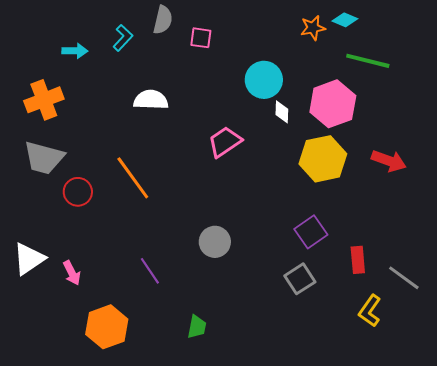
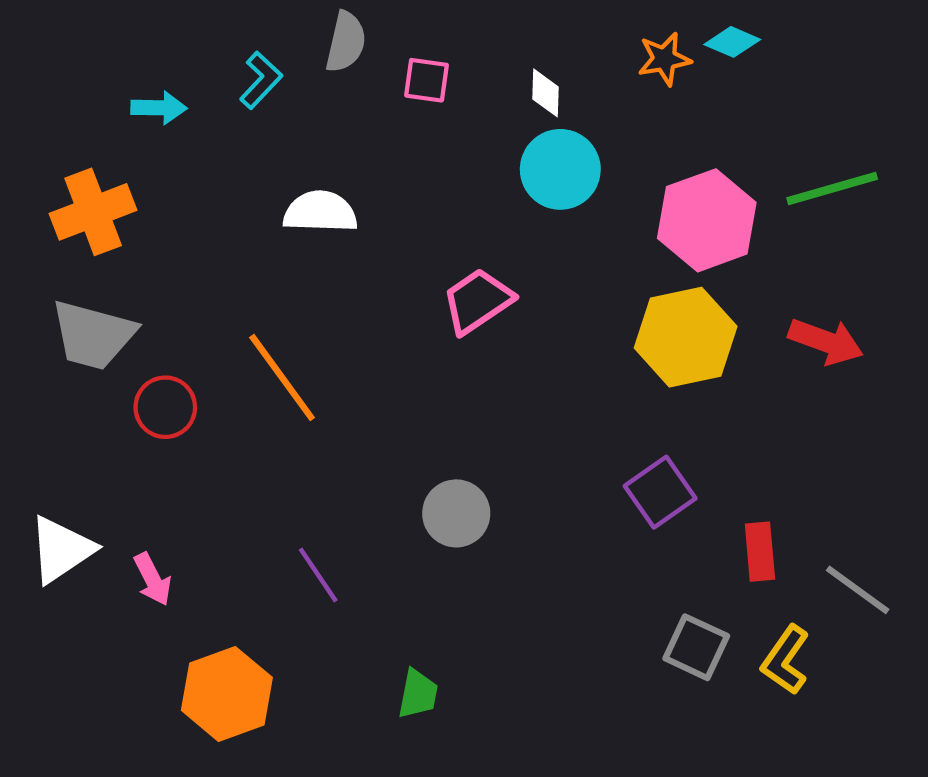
green line: (368, 61) -> (832, 188), moved, turned -30
white diamond: (282, 112) -> (545, 93), moved
gray square: (300, 279) -> (696, 647), moved, turned -32

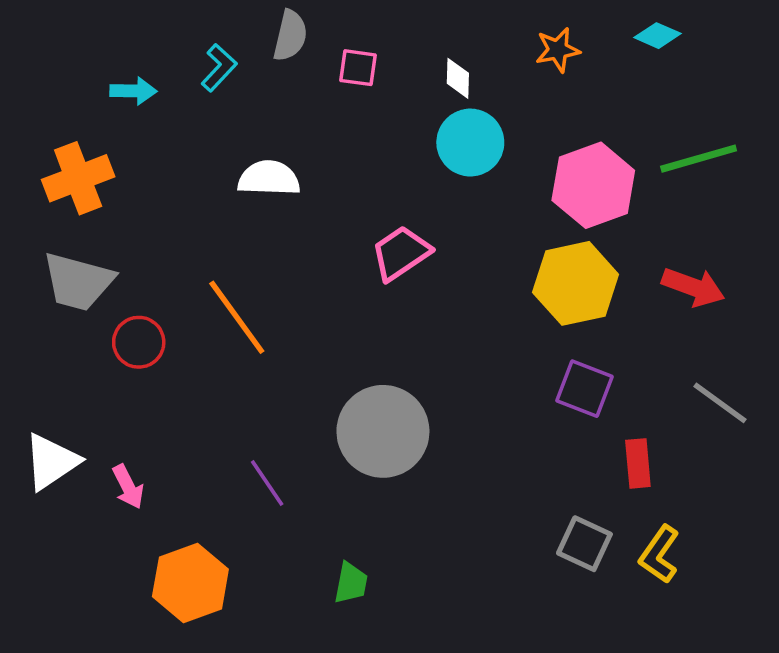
cyan diamond: (732, 42) -> (658, 36), moved
purple square: (660, 492) -> (584, 389), moved, turned -34
gray circle: (456, 513) -> (383, 431), size x1.6
gray line: (858, 590) -> (720, 403), moved

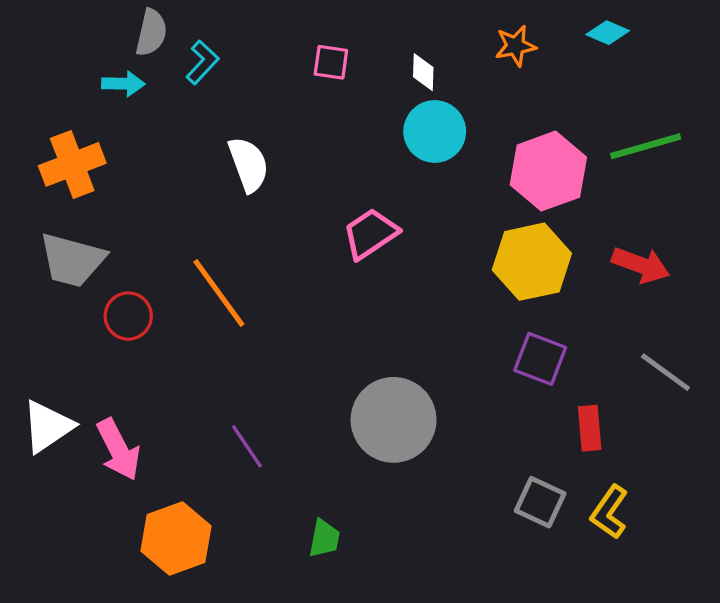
gray semicircle: (290, 36) -> (151, 33), moved
white semicircle: (269, 178) -> (249, 164), turned 68
gray circle: (383, 431) -> (394, 420), moved
pink arrow: (128, 487) -> (118, 449), size x1.5

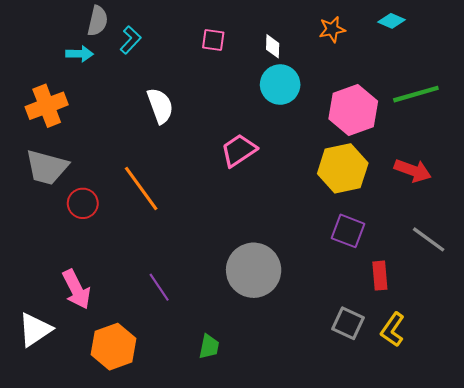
white triangle: (47, 426) -> (35, 330), moved

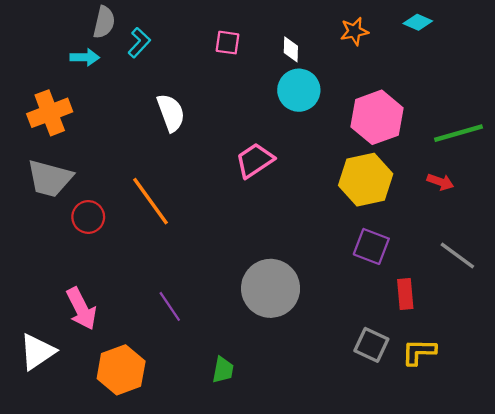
green line: (416, 94) -> (459, 133), moved
red arrow: (413, 170) -> (440, 182), size x0.7
yellow L-shape: (393, 330) -> (419, 352), turned 56

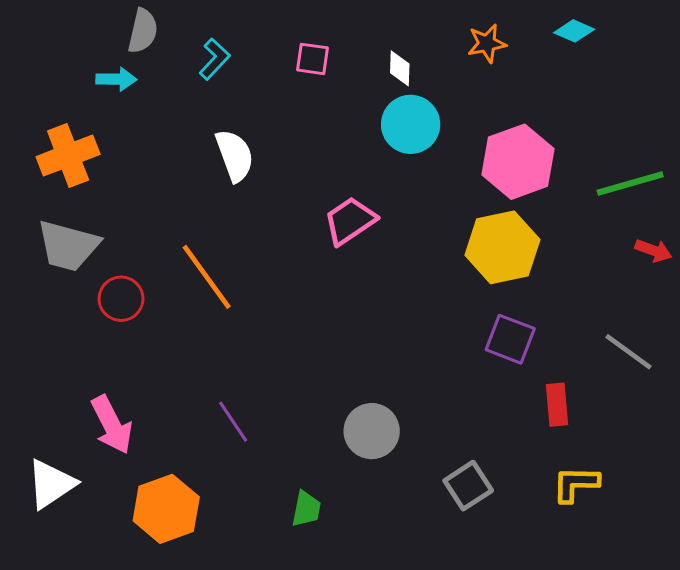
cyan L-shape: (139, 43) -> (214, 59), moved
red arrow: (440, 182) -> (653, 250), moved
gray circle: (271, 288) -> (372, 431), moved, size x0.7
gray square: (371, 345) -> (468, 486), moved, turned 32

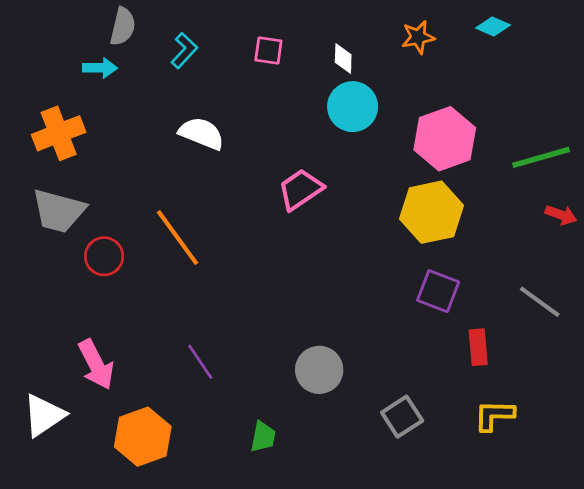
white semicircle: (235, 156) -> (202, 133), turned -48

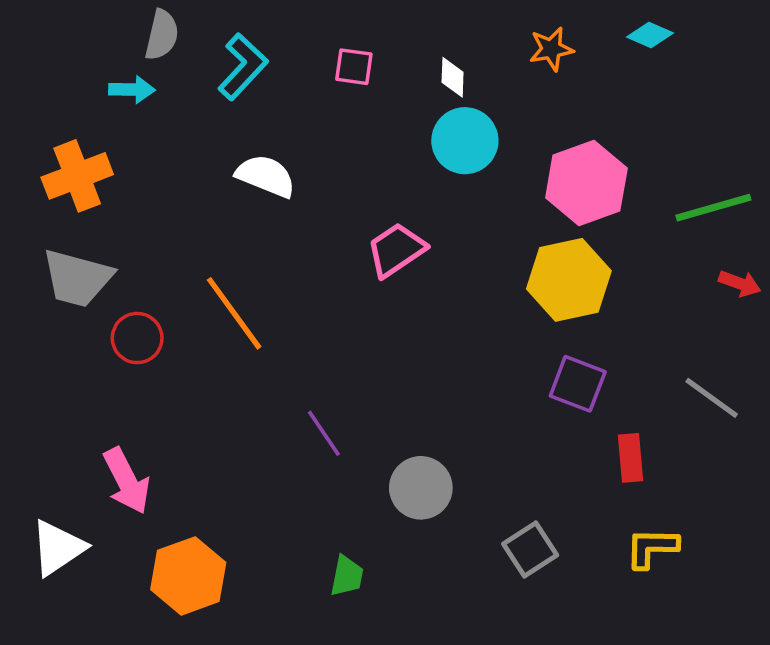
cyan L-shape: (184, 50) -> (243, 67), size x1.4
purple line: (200, 362) -> (324, 433), moved

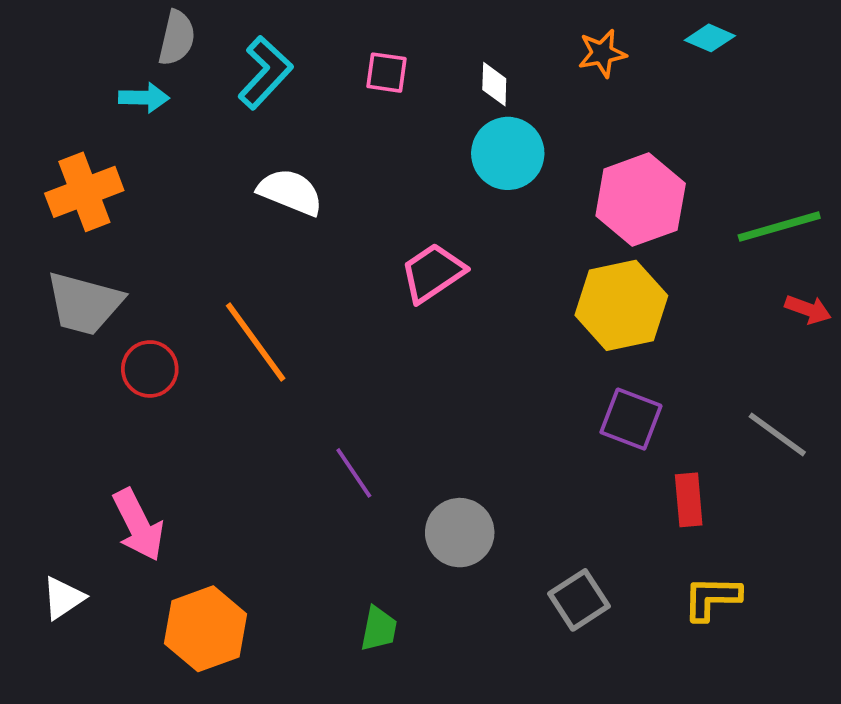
white triangle: (58, 548) -> (63, 598), size x0.7

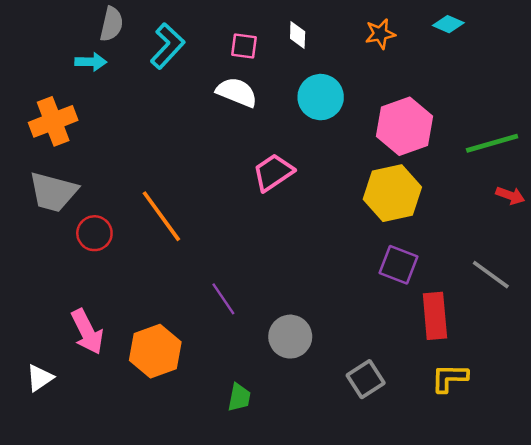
white diamond: (494, 84) -> (298, 35), moved
white semicircle: (290, 192) -> (237, 92), moved
red rectangle: (689, 500) -> (435, 316), size x1.4
orange hexagon: (206, 629) -> (155, 351), moved

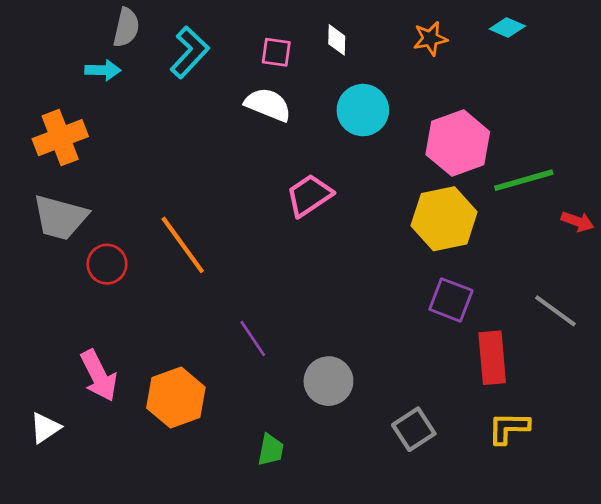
green line: (492, 143) -> (524, 180), moved

